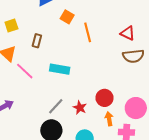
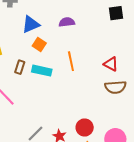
orange square: (67, 17) -> (39, 45), moved
cyan rectangle: (60, 69) -> (42, 71), moved

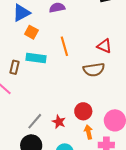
brown rectangle: (20, 67) -> (15, 67), moved
brown semicircle: (115, 87) -> (94, 70), moved

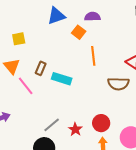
orange square: (31, 32) -> (79, 32), moved
cyan rectangle: (36, 58) -> (62, 79), moved

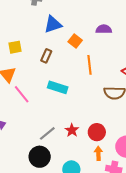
purple semicircle: (92, 17) -> (104, 29), moved
brown rectangle: (41, 68) -> (46, 56), moved
red star: (75, 129) -> (72, 130), moved

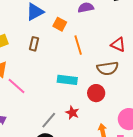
cyan rectangle: (58, 87) -> (67, 80), moved
red circle: (97, 132) -> (96, 93), moved

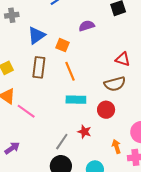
brown rectangle: (34, 44) -> (39, 67), size x1.5
orange line: (78, 45) -> (70, 71), moved

